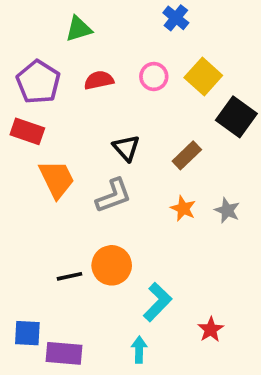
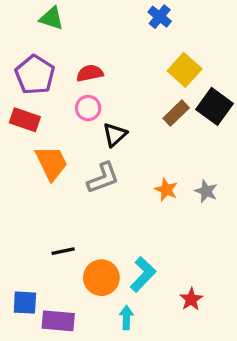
green triangle: (79, 29) -> (52, 18), moved, turned 35
pink circle: (154, 76) -> (88, 108), moved
black triangle: (126, 148) -> (115, 135), turned 30
brown rectangle: (187, 155) -> (176, 113), moved
orange circle: (112, 265) -> (101, 278), moved

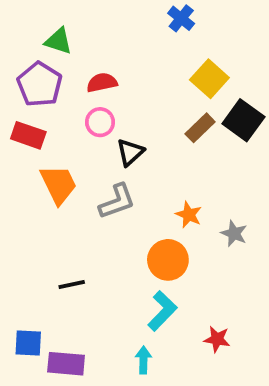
green triangle: (52, 18) -> (58, 41), moved
gray star: (206, 191) -> (234, 233), moved
orange circle: (101, 278) -> (168, 260), moved
red star: (191, 299) -> (217, 339), turned -30

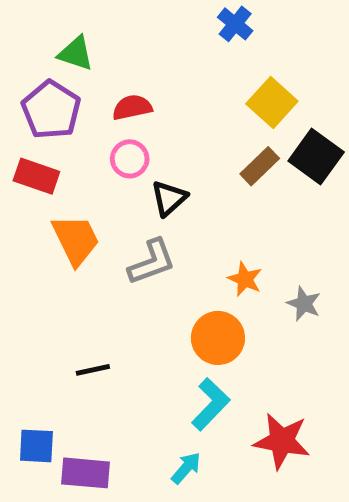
red star: (217, 339) -> (282, 441), size x1.6
cyan arrow: (143, 360) -> (186, 468), turned 40

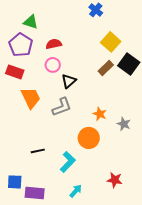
cyan L-shape: (211, 404) -> (68, 162), moved
red star: (282, 441) -> (115, 180), size x0.7

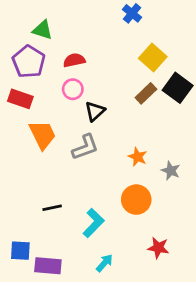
orange circle: (89, 138) -> (136, 200), moved

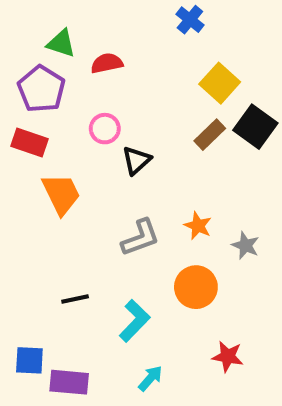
red semicircle: (74, 60) -> (107, 63), moved
gray L-shape: (85, 147) -> (140, 238), moved

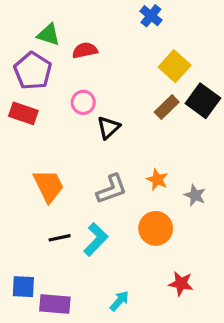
orange trapezoid: (61, 194) -> (49, 186), moved
cyan L-shape: (135, 321) -> (96, 239), moved

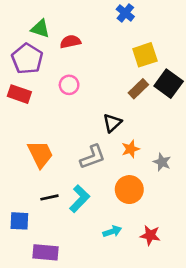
yellow square: (175, 66) -> (145, 55), turned 30
black triangle: (108, 128) -> (112, 123), moved
orange star: (157, 180) -> (131, 149), turned 30
blue square: (23, 287) -> (19, 221), moved
cyan arrow: (119, 301) -> (112, 231), moved, turned 30

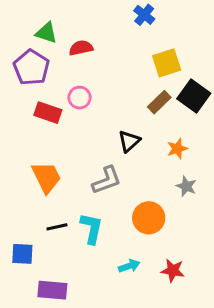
red rectangle: (19, 94) -> (48, 113), moved
orange star: (131, 149) -> (177, 149), moved
cyan L-shape: (80, 199) -> (92, 228), turned -32

